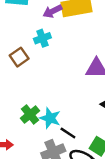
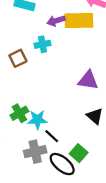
cyan star: (50, 118) -> (37, 120), turned -30

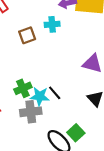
black line: (52, 136) -> (55, 93), moved
gray cross: (35, 152) -> (31, 112), moved

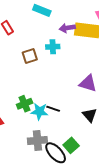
black line: (55, 93) -> (53, 109), turned -32
gray cross: (31, 112) -> (37, 141), moved

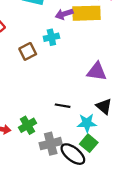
green cross: (25, 104) -> (27, 125), moved
cyan star: (39, 111) -> (87, 123), moved

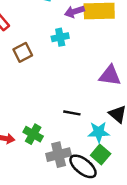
brown square: (28, 51) -> (23, 52), moved
green cross: (27, 125) -> (33, 134), turned -30

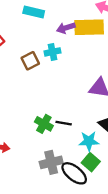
brown square: (23, 52) -> (30, 61), moved
green cross: (33, 134) -> (44, 124), moved

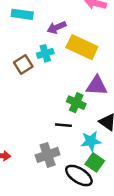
yellow rectangle: (89, 27) -> (82, 47), moved, turned 32
green cross: (44, 124) -> (76, 103), moved
gray cross: (51, 162) -> (48, 155), moved

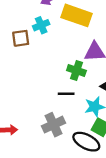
brown square: (23, 64) -> (21, 38), turned 30

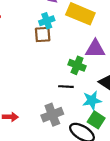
brown square: (21, 38) -> (43, 35), moved

